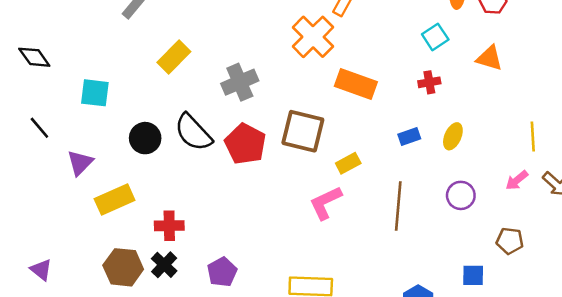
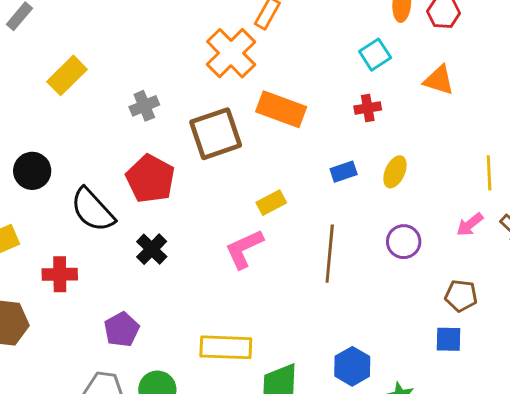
gray cross: (240, 82) -> (144, 106), size x0.7
brown square: (303, 131) -> (216, 134), moved, turned -33
black semicircle: (193, 132) -> (93, 210), moved
black cross: (164, 265) -> (152, 249), moved
blue square: (473, 275) -> (448, 339), moved

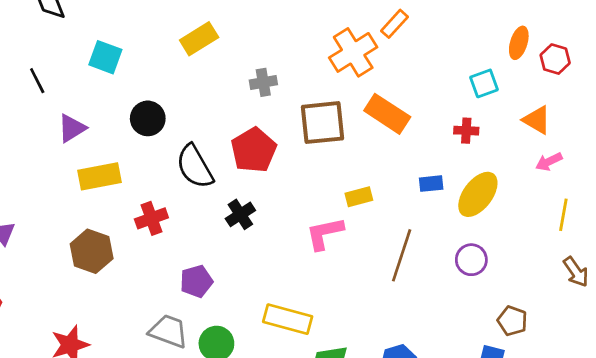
yellow ellipse: (395, 172) -> (478, 194), size x1.6
pink arrow: (470, 224) -> (549, 162), moved
red cross: (60, 274) -> (151, 218), turned -32

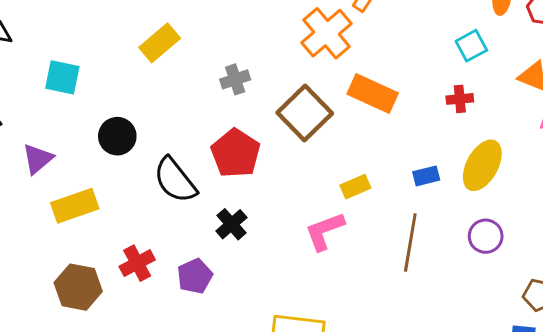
brown square: (322, 123) -> (305, 113), turned -30
blue rectangle: (431, 184) -> (426, 176), moved
red cross: (151, 218) -> (137, 263), moved
purple pentagon: (196, 281) -> (195, 276), moved

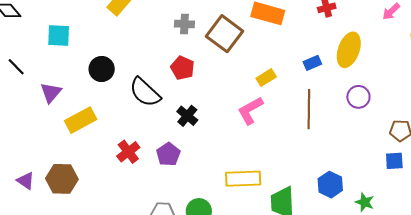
gray cross: (235, 79) -> (184, 24), moved, turned 30
red pentagon: (236, 153) -> (182, 68), size x0.7
brown hexagon: (78, 287) -> (62, 179), moved

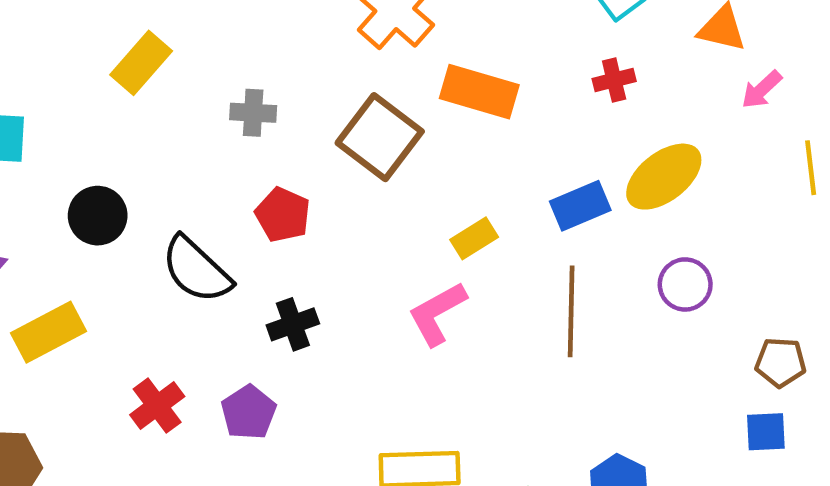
gray cross: (184, 24) -> (253, 113), moved
yellow ellipse: (349, 50) -> (664, 177), turned 32
blue rectangle: (312, 63) -> (580, 206), size x1.4
black cross: (187, 116) -> (293, 324), turned 30

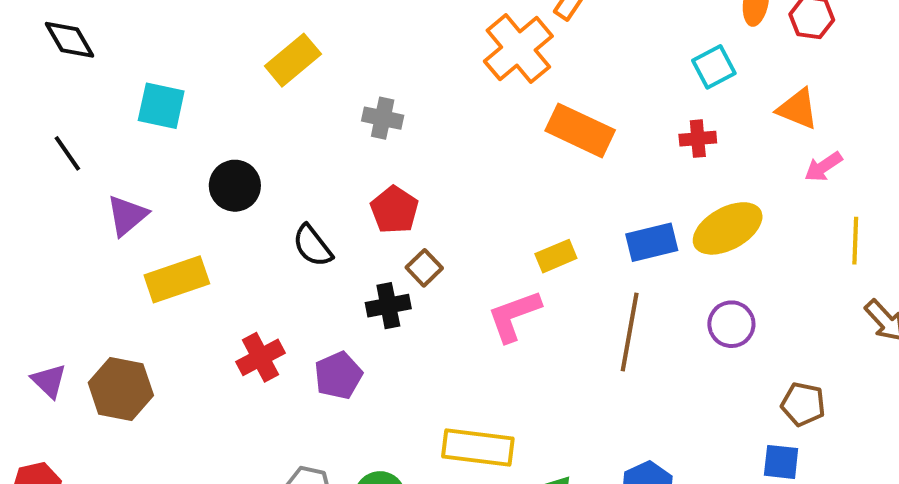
brown square: (380, 137) -> (424, 268), moved, size x0.5
black semicircle: (196, 270) -> (313, 246), size x0.7

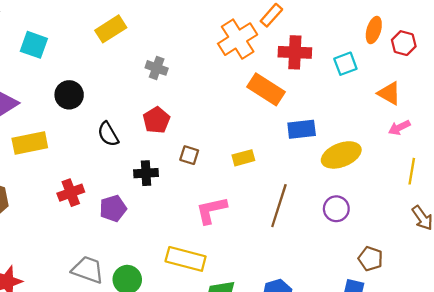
red cross: (698, 139) -> (295, 52), moved, size x1.6
blue rectangle: (652, 242) -> (302, 129), moved
brown square: (424, 268) -> (189, 155), moved, turned -36
pink L-shape: (514, 316) -> (211, 210), moved

